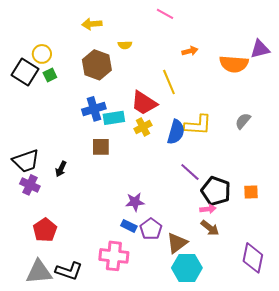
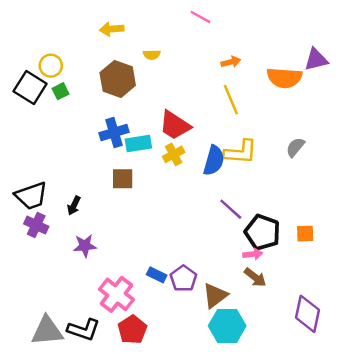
yellow line: (169, 82) -> (231, 100), moved
purple star: (135, 202) -> (85, 246), moved
red pentagon: (45, 230) -> (132, 330), moved
pink cross: (114, 256) -> (116, 294), moved, turned 32

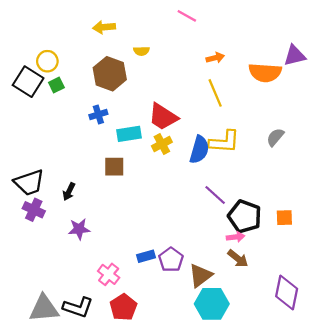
blue cross: (114, 133) -> (98, 114), moved, size x0.7
blue rectangle: (157, 275) -> (146, 256), turned -42
pink cross: (116, 294) -> (109, 274), size x0.7

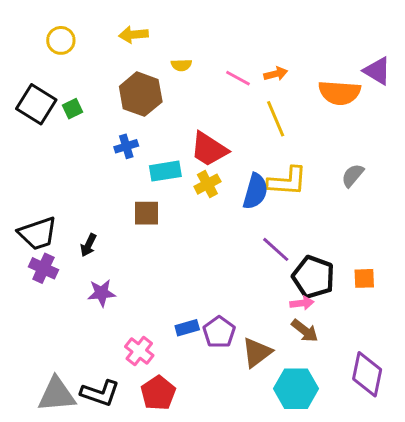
pink line: (187, 16) -> (238, 78), moved
purple triangle: (295, 56) -> (377, 71), turned 45
yellow circle: (47, 61) -> (61, 40), moved
cyan hexagon: (212, 304) -> (296, 389), moved

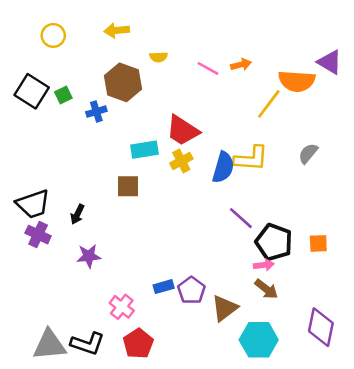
yellow line: (276, 119) -> (269, 104), moved, turned 60
blue cross: (126, 146) -> (96, 112), moved

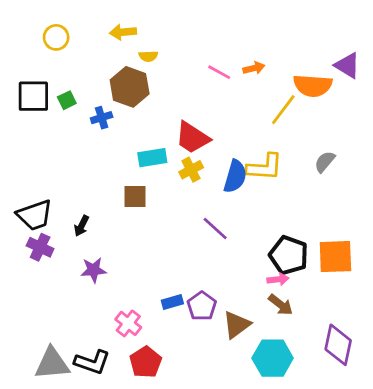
yellow semicircle: (159, 57) -> (148, 56), moved
black square: (32, 91) -> (33, 96), turned -32
purple line: (241, 218) -> (215, 229), moved
orange square: (318, 243) -> (335, 257), size x1.8

